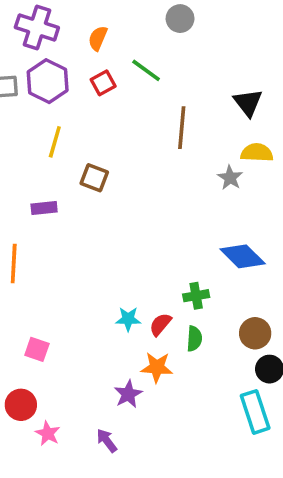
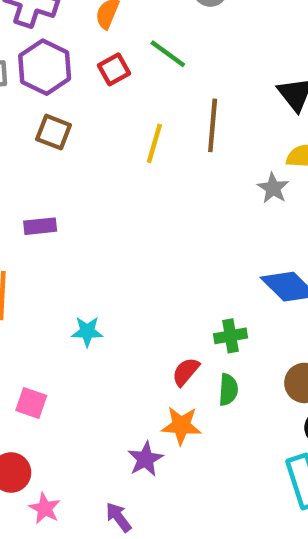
yellow line: (55, 142) -> (154, 143), moved
brown square: (94, 178) -> (54, 132), moved
cyan star: (128, 319) -> (87, 331), moved

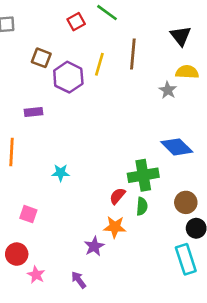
purple hexagon: (45, 67) -> (68, 77), moved
green cross: (230, 336) -> (143, 175), size x1.6

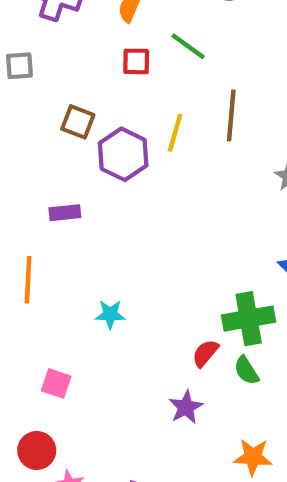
red square: (76, 22) -> (136, 61), turned 30
green semicircle: (142, 206) -> (246, 370), turned 144
orange star: (115, 227) -> (253, 457), moved
purple star: (94, 246) -> (186, 407), moved

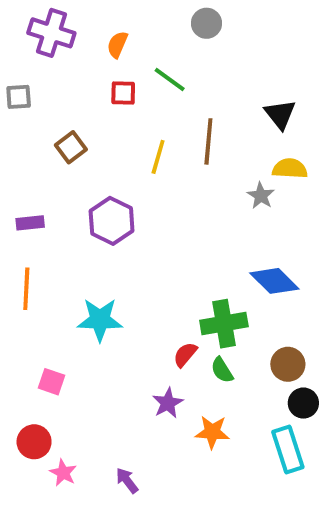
brown square: (78, 122) -> (71, 147), turned 32
purple hexagon: (123, 154) -> (112, 221), moved
purple rectangle: (65, 213) -> (30, 223), moved
cyan star: (110, 314) -> (100, 320), size x1.6
orange star: (253, 457) -> (212, 432), moved

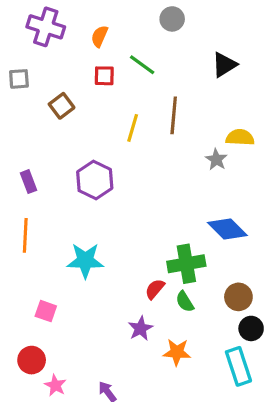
black triangle: (280, 114) -> (224, 65), moved, turned 36
brown square: (71, 147) -> (62, 106), moved
purple rectangle: (30, 223) -> (28, 182), turned 75

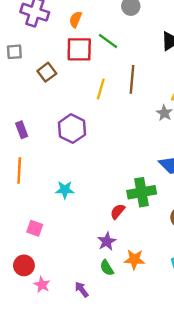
red square: (104, 76) -> (79, 49), size x1.6
cyan star: (85, 261) -> (65, 190), size x0.7
green semicircle: (185, 302) -> (107, 268), moved

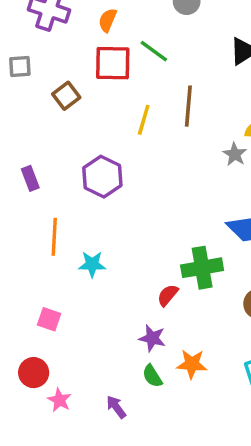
orange line: (19, 171) -> (54, 237), moved
purple star: (107, 241) -> (152, 338), turned -30

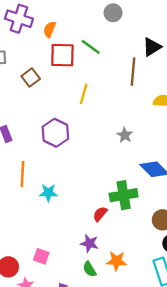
orange semicircle: (108, 20) -> (50, 29), moved
brown line: (188, 106) -> (133, 72), moved
gray star: (235, 154) -> (125, 135), moved
pink square: (49, 319) -> (41, 256), moved

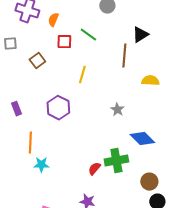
red square: (62, 55) -> (64, 42), size x0.7
cyan star: (48, 193) -> (41, 165), moved
red semicircle: (100, 214) -> (94, 169), moved

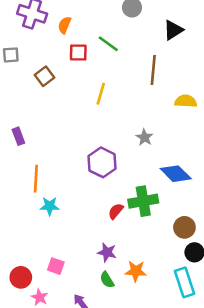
black triangle: (140, 35) -> (173, 30), moved
purple hexagon: (58, 108) -> (102, 162), moved

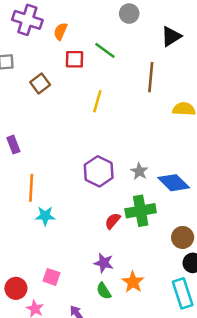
gray star: (144, 137) -> (139, 171), moved
orange star: (136, 271) -> (133, 282), turned 30

